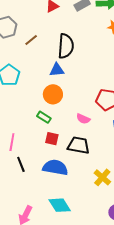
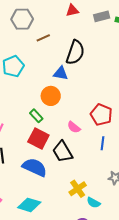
red square: (52, 139) -> (38, 139), size x1.5
black trapezoid: (78, 145) -> (63, 152), turned -145
cyan diamond: (60, 205) -> (29, 205), turned -55

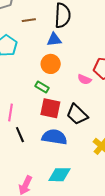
brown line: (43, 38) -> (29, 20), moved, turned 32
pink semicircle: (74, 127) -> (84, 79), moved

